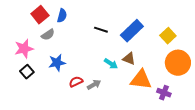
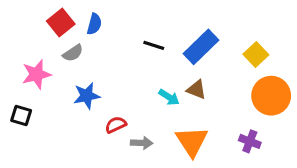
black square: (27, 72) -> (21, 115), moved, turned -32
orange triangle: (141, 80) -> (192, 141), moved, turned 50
gray arrow: (94, 85) -> (142, 143), moved, turned 32

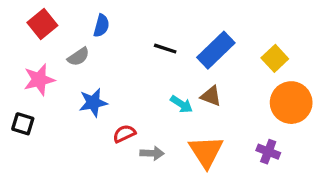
red square: (61, 22) -> (42, 24), moved

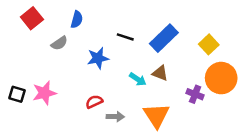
pink star: (39, 80) -> (44, 93), moved
blue star: (93, 103) -> (98, 58), moved
purple cross: (268, 152) -> (195, 94), moved

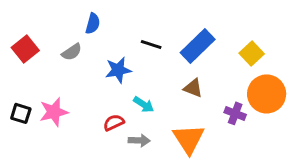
red square: (32, 18) -> (25, 49), moved
cyan arrow: (138, 79) -> (144, 104), moved

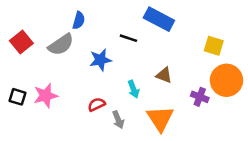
blue rectangle: (198, 46) -> (159, 19), moved, turned 72
gray semicircle: (72, 52) -> (61, 45), size x1.5
yellow square: (252, 54) -> (214, 46), turned -30
cyan arrow: (144, 104) -> (133, 89), moved, turned 36
gray arrow: (139, 140) -> (118, 120), turned 66

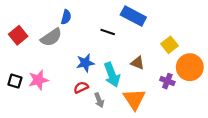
yellow square: (214, 46) -> (170, 45), moved, turned 35
blue star: (100, 60) -> (85, 63), moved
cyan arrow: (133, 89) -> (112, 75), size x1.6

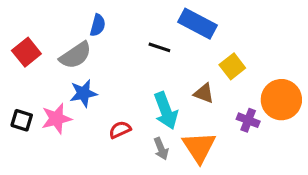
yellow square: (170, 45) -> (232, 66), moved
blue star: (85, 63) -> (83, 93), moved
gray arrow: (99, 100) -> (161, 149), moved

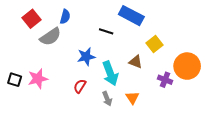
red square: (26, 52) -> (31, 19), moved
blue star: (83, 93) -> (86, 57), moved
red semicircle: (120, 130) -> (80, 86), turned -32
orange triangle: (199, 147) -> (132, 98), size x0.6

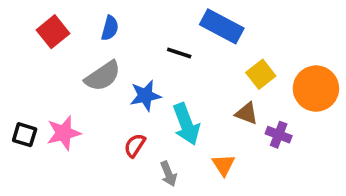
gray semicircle: (50, 37) -> (103, 76), moved
brown triangle: (136, 62) -> (247, 113), moved
orange circle: (187, 66) -> (316, 89), moved
gray arrow: (107, 99) -> (168, 174), moved

